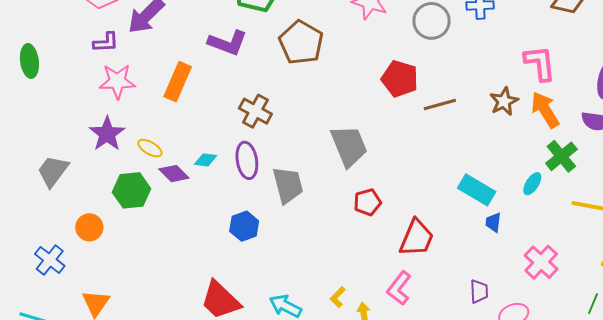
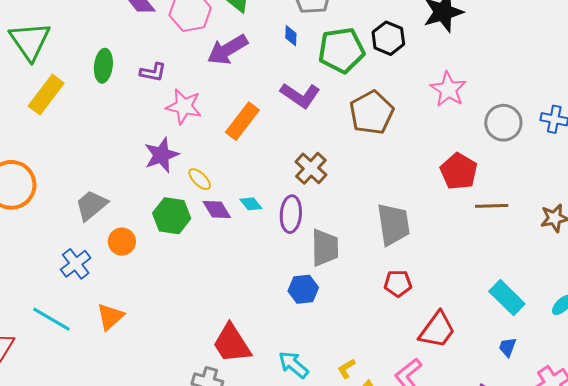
purple L-shape: (106, 42) -> (153, 72), moved
cyan diamond: (206, 160) -> (251, 204), turned 30
gray trapezoid: (53, 171) -> (91, 205), moved
blue trapezoid: (493, 222) -> (508, 347), moved
blue hexagon: (244, 226) -> (303, 289), moved

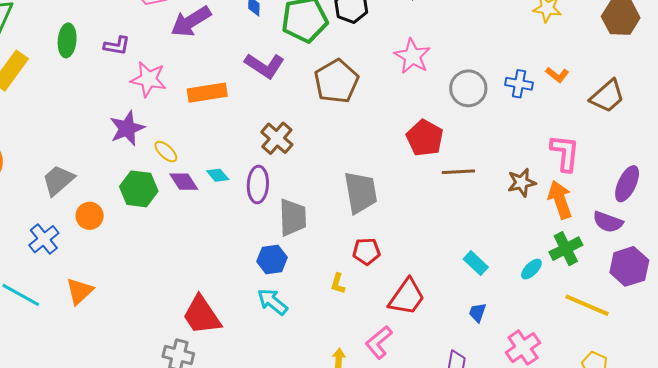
orange rectangle: (242, 121) -> (207, 93), turned 45
cyan rectangle: (507, 298) -> (476, 263), size x0.7
cyan arrow: (293, 365) -> (273, 302), moved
yellow L-shape: (346, 369) -> (338, 284), moved, turned -40

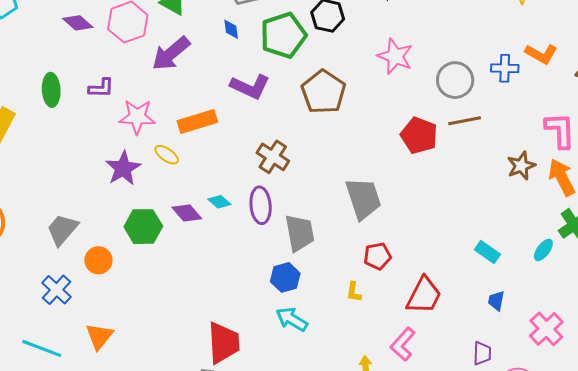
orange L-shape: (557, 75) -> (541, 54), size x1.4
yellow ellipse: (166, 152) -> (167, 155), moved
brown line: (458, 172) -> (465, 121), moved
red trapezoid: (202, 315) -> (224, 343), turned -141

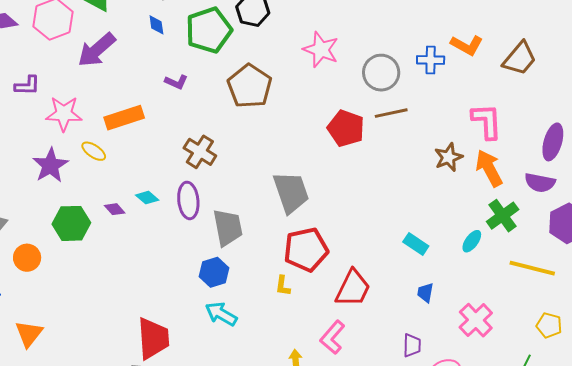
purple L-shape: (250, 87) -> (176, 82), size x0.6
purple diamond: (187, 213) -> (115, 209), size x0.7
red pentagon: (377, 256) -> (306, 250), size x1.6

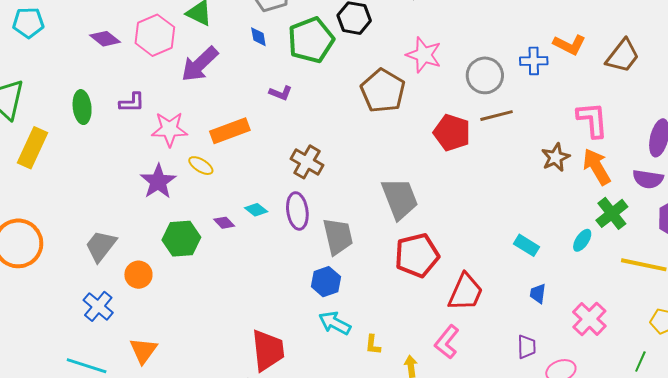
brown pentagon: (250, 86) -> (383, 91), moved
yellow L-shape: (283, 286) -> (373, 345), moved

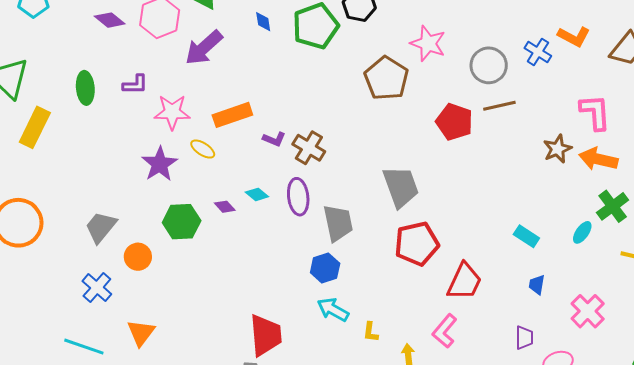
blue cross: (534, 61) -> (538, 52), turned 32
purple L-shape: (281, 93) -> (274, 139), moved
orange arrow: (597, 167) -> (598, 159), turned -48

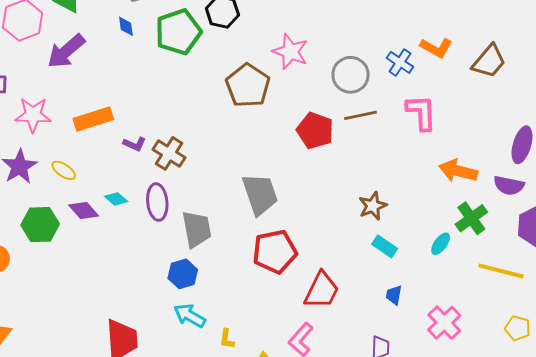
pink L-shape: (595, 112) -> (421, 113), moved
yellow ellipse: (203, 149) -> (64, 170), moved
brown star: (558, 149) -> (373, 206), moved
purple diamond: (225, 207) -> (84, 211), size x1.4

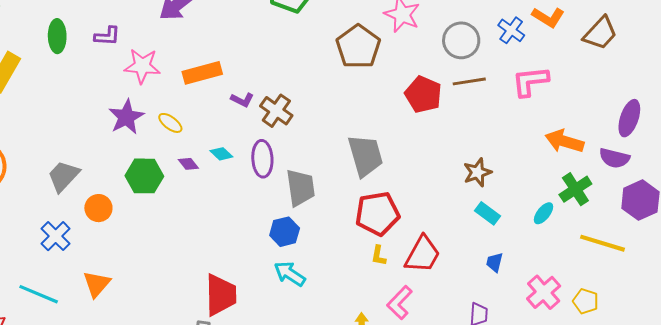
pink L-shape: (421, 113) -> (530, 81), turned -96
purple diamond: (84, 211) -> (188, 164), size x0.7
yellow pentagon: (518, 328) -> (586, 301), moved
yellow L-shape: (227, 339) -> (379, 256), moved

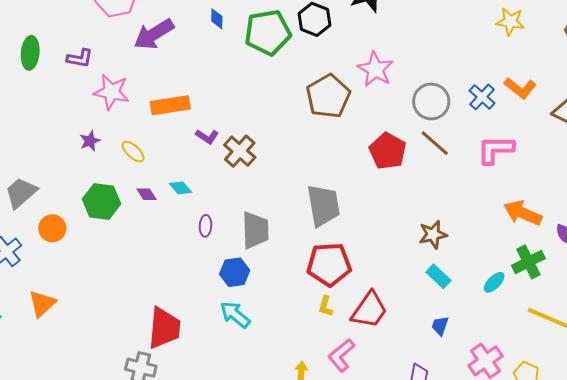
brown line: (469, 81) -> (435, 143), turned 44
purple star: (126, 117) -> (90, 141), size x0.6
purple ellipse: (262, 159) -> (205, 226), moved, size x0.6

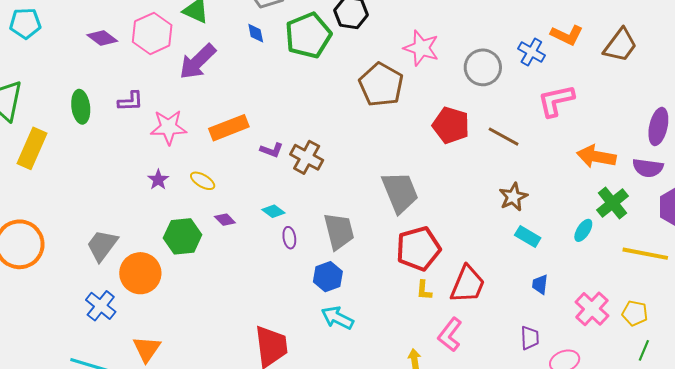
brown line: (435, 143) -> (504, 137), moved
cyan diamond: (180, 188) -> (273, 211), moved
orange circle: (52, 228) -> (140, 273), size x1.5

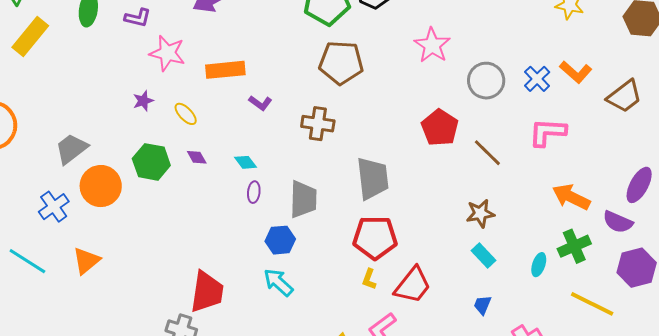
brown pentagon: (381, 85) -> (341, 63), moved, turned 30
brown cross: (307, 157) -> (318, 124), moved, turned -36
cyan ellipse: (583, 230) -> (539, 265), turned -30

